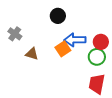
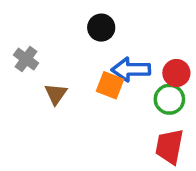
orange square: (63, 49) -> (110, 85), turned -35
brown triangle: (32, 54) -> (56, 94), turned 48

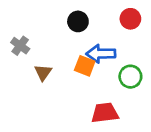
red circle: (176, 73) -> (130, 19), moved
red trapezoid: (169, 146) -> (105, 113), moved, turned 72

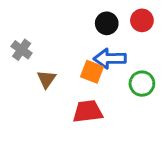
black circle: (78, 21) -> (107, 23), moved
red trapezoid: (105, 113) -> (88, 111), moved

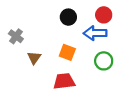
black circle: (107, 23) -> (68, 17), moved
blue arrow: (110, 59) -> (95, 33), moved

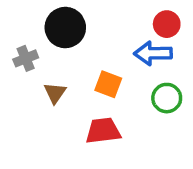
black circle: (68, 17) -> (65, 28), moved, size x1.5
gray cross: (16, 36) -> (26, 58), turned 32

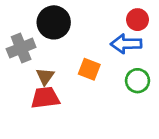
gray cross: (26, 58) -> (21, 48), size x1.4
red trapezoid: (103, 131) -> (45, 98), moved

